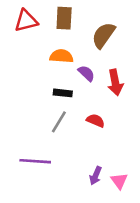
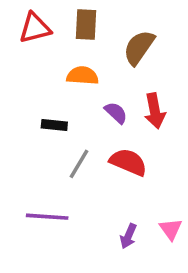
purple semicircle: (86, 73) -> (116, 113), moved
black rectangle: (63, 93) -> (54, 125), moved
red semicircle: (96, 121) -> (128, 162), size x1.5
pink triangle: (119, 181) -> (171, 229), moved

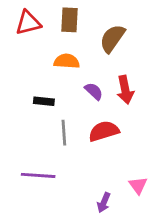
red semicircle: (128, 162) -> (104, 131), turned -40
gray line: (79, 164) -> (64, 133), turned -35
purple arrow: (128, 236) -> (104, 203), moved

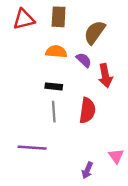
purple semicircle: (94, 91) -> (84, 60), moved
black rectangle: (44, 101) -> (54, 86), moved
red semicircle: (104, 131) -> (87, 110), turned 115

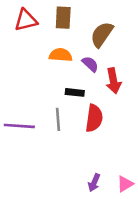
black rectangle: (54, 86) -> (75, 92), moved
purple line: (32, 148) -> (19, 126), moved
pink triangle: (116, 156) -> (125, 184), moved, turned 35

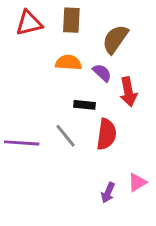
gray line: (58, 119) -> (66, 136), turned -35
purple arrow: (94, 183) -> (108, 193), moved
pink triangle: (125, 184) -> (137, 182), moved

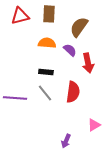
black rectangle: (85, 105) -> (46, 72), moved
purple arrow: (108, 193) -> (66, 141), moved

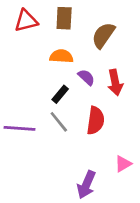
purple semicircle: (70, 50) -> (86, 77), moved
black rectangle: (46, 72) -> (60, 94), turned -56
purple arrow: (66, 141) -> (86, 185), size x1.5

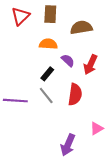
red triangle: (26, 21) -> (20, 16), turned -30
brown semicircle: (103, 35) -> (81, 27), turned 45
red arrow: (115, 82) -> (90, 65), turned 36

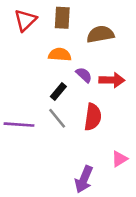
red arrow: (90, 65) -> (112, 80), turned -114

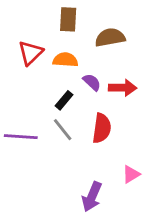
red triangle: (25, 20) -> (30, 53), moved

